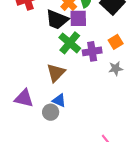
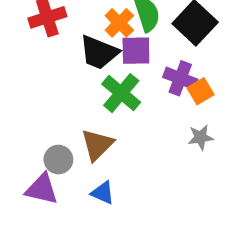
purple cross: (92, 51) -> (180, 78), moved, turned 30
gray circle: (51, 112) -> (58, 160), moved

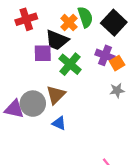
purple square: (136, 51) -> (43, 53), moved
gray circle: (58, 160) -> (33, 104), size x1.5
purple triangle: (42, 189) -> (14, 109), moved

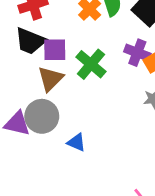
black trapezoid: (57, 40) -> (30, 41), moved
brown triangle: (56, 95) -> (50, 79), moved

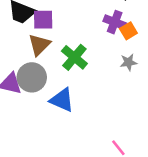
green cross: (91, 64) -> (74, 57), moved
blue triangle: (77, 142) -> (62, 100), size x1.5

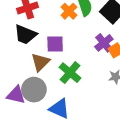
purple square: (43, 20) -> (55, 44), moved
purple cross: (115, 22) -> (104, 43), turned 30

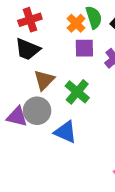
purple square: (55, 44) -> (84, 48), moved

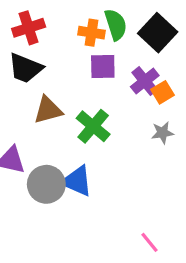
orange cross: (76, 23) -> (91, 33), turned -36
brown triangle: (44, 80) -> (48, 110), turned 30
gray circle: (37, 111) -> (46, 184), moved

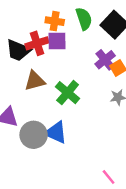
red cross: (29, 28) -> (37, 43), moved
orange cross: (91, 33) -> (55, 21), moved
purple square: (103, 67) -> (57, 41), moved

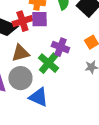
purple cross: (105, 60) -> (60, 47), moved, turned -30
gray circle: (34, 135) -> (20, 78), moved

